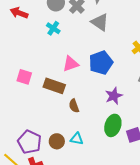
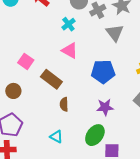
pink triangle: (71, 64) -> (70, 51), moved, turned 30
brown circle: (57, 141) -> (13, 91), moved

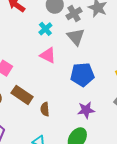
gray triangle: (115, 33) -> (76, 37), moved
brown rectangle: (51, 79) -> (22, 95), moved

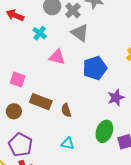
cyan cross: (45, 29) -> (40, 33), moved
purple star: (86, 110) -> (116, 97), moved

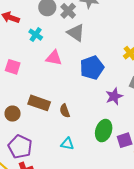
pink square: (18, 80) -> (13, 67), moved

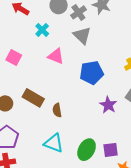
purple star: (114, 96) -> (108, 105), turned -30
green ellipse: (104, 131) -> (87, 150), moved
cyan triangle: (67, 144) -> (54, 143), size x1.5

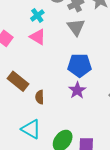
pink triangle: (56, 56) -> (38, 37), moved
purple star: (108, 105) -> (77, 90), moved

